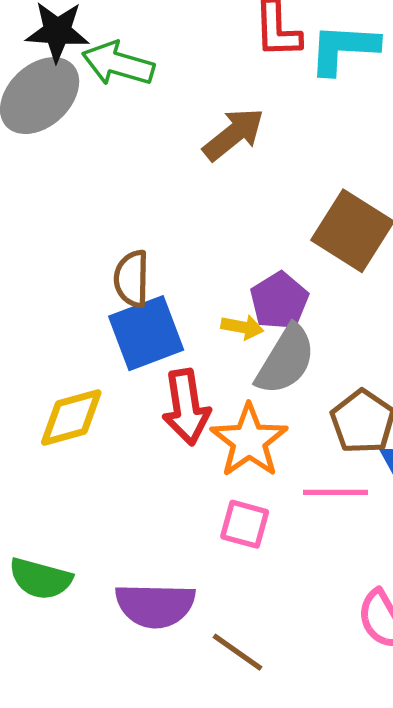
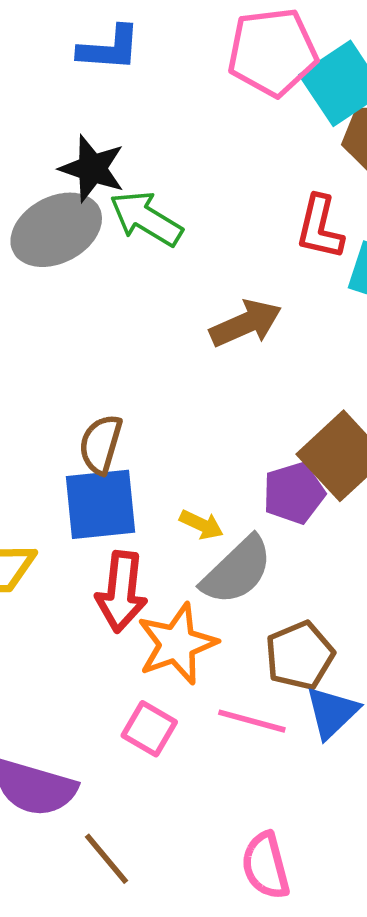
purple pentagon: (279, 301) -> (294, 493), moved

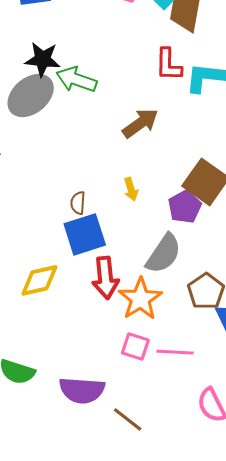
brown semicircle: (101, 444) -> (78, 203), size x0.7
yellow arrow: (201, 525) -> (131, 189), moved, turned 60
pink line: (252, 721) -> (175, 352), moved

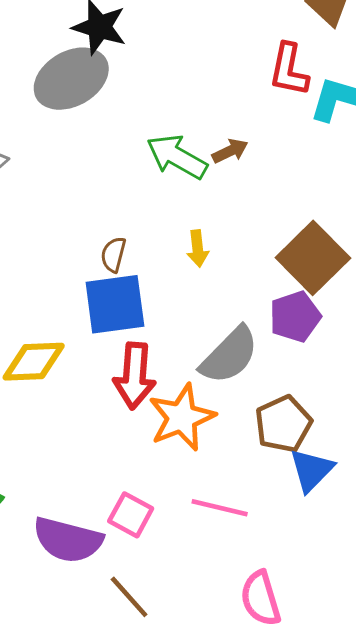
green arrow: (76, 80) -> (177, 157), moved
brown arrow: (140, 123) -> (230, 151), size x0.6
purple pentagon: (185, 207) -> (295, 317), moved
pink square: (135, 346) -> (131, 515), moved

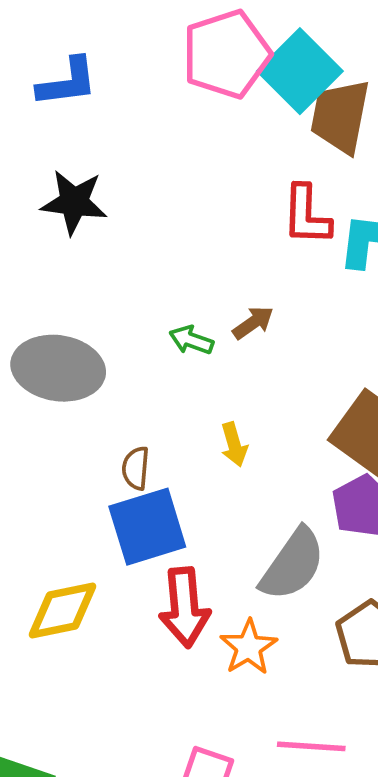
gray ellipse: (71, 79) -> (58, 368), moved, turned 48
green arrow: (177, 157) -> (191, 340), size x0.6
orange star: (182, 417) -> (249, 647), size x0.7

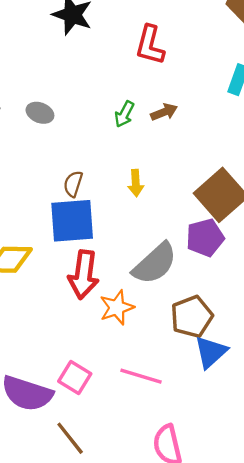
red L-shape: (306, 215) -> (150, 45), moved
green arrow: (191, 340) -> (124, 114), turned -95
gray ellipse: (58, 368) -> (40, 113), size x0.5

